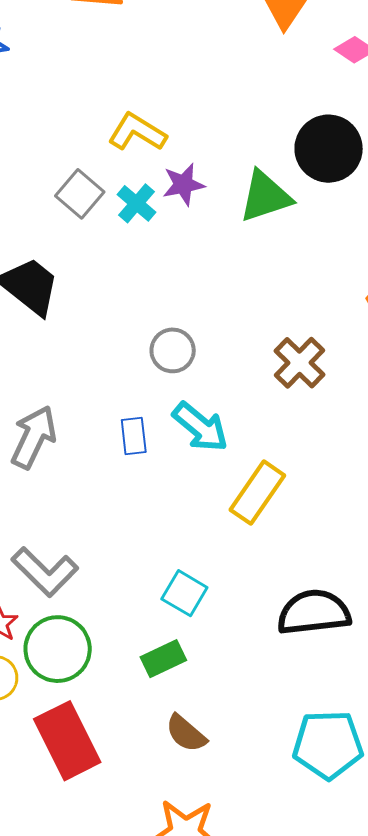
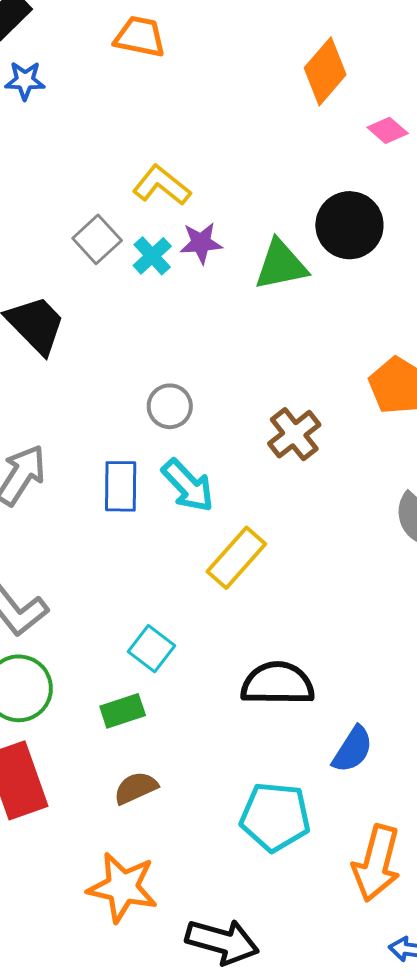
blue rectangle: (134, 436) -> (121, 486), size x1.4
brown semicircle: (186, 733) -> (136, 788), turned 108

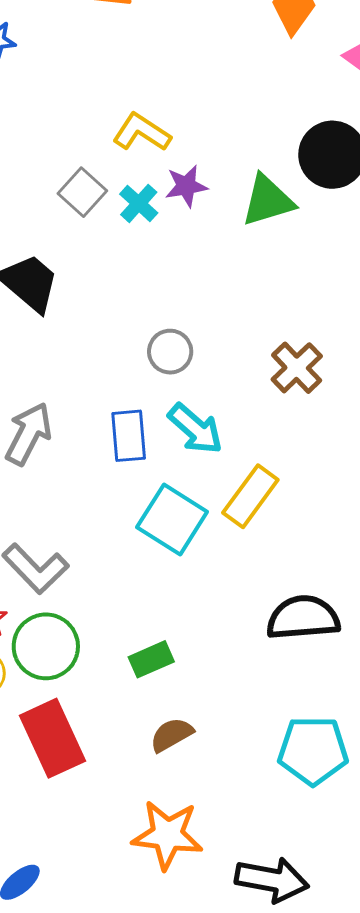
cyan square: (152, 649) -> (172, 520), moved, size x1.5

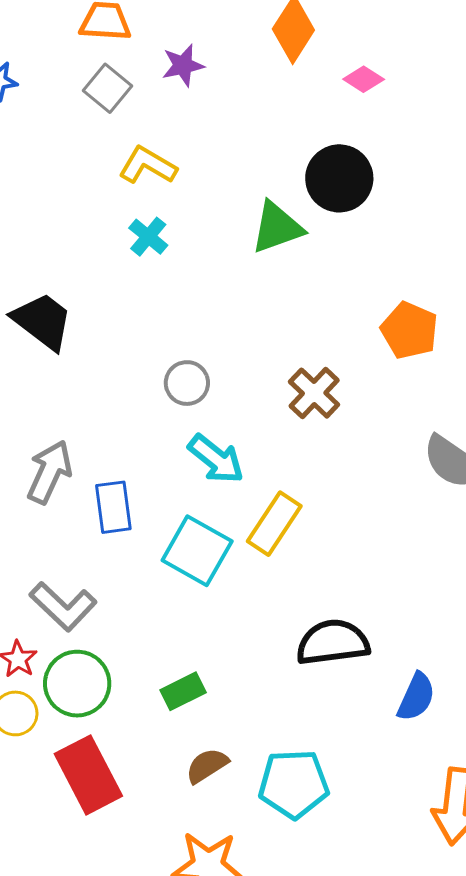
purple star: (186, 186) -> (183, 65), moved
gray square: (82, 192) -> (108, 88), moved
blue rectangle: (129, 436) -> (113, 507), moved
cyan pentagon: (313, 751) -> (294, 784), moved

